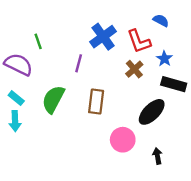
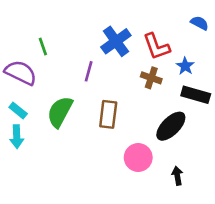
blue semicircle: (161, 20) -> (200, 23), moved
brown cross: (134, 69) -> (151, 78), turned -30

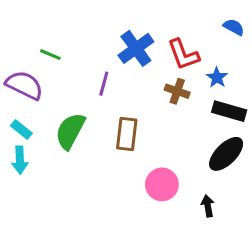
green line: (43, 46) -> (50, 55), turned -48
black ellipse: (171, 126) -> (226, 154), moved

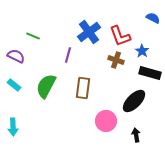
purple semicircle: (24, 85) -> (16, 56), size x0.7
black ellipse: (226, 154) -> (134, 101), moved
cyan arrow: (20, 160) -> (13, 127), moved

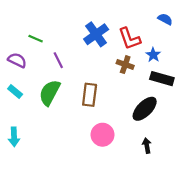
purple line: (68, 55) -> (58, 60), moved, turned -42
pink circle: (106, 121) -> (102, 135), moved

